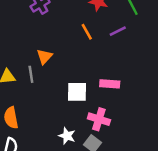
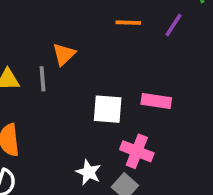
purple line: (118, 31) -> (173, 25), turned -35
orange line: (87, 32) -> (128, 23), turned -63

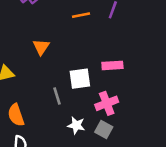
gray line: (42, 79) -> (57, 96), moved
pink cross: (137, 151) -> (107, 103), turned -30

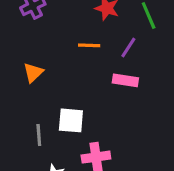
pink rectangle: (112, 65) -> (125, 80), moved

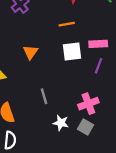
purple line: (128, 48) -> (99, 66), moved
white square: (71, 120) -> (72, 52), moved

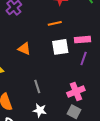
orange triangle: (30, 52) -> (24, 49), turned -40
white star: (61, 123) -> (40, 110), moved

